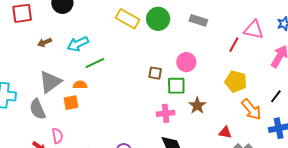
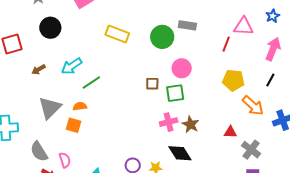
green circle: (158, 19) -> (162, 37), moved
black line: (276, 96) -> (270, 80), moved
orange square: (71, 103) -> (73, 125), turned 35
brown star: (197, 105) -> (191, 124), moved
gray semicircle: (37, 109) -> (39, 152), moved

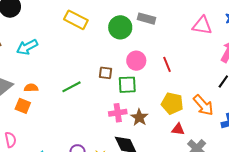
red line: (226, 44) -> (167, 64), moved, turned -49
yellow pentagon: (233, 80) -> (172, 103), moved
green line: (91, 83) -> (72, 87), moved

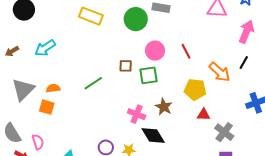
orange arrow: (203, 105) -> (220, 72), moved
pink cross: (118, 113) -> (137, 114), moved, turned 36

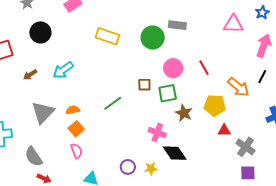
orange square: (47, 107) -> (76, 129), moved, turned 35
brown star: (164, 107) -> (184, 113), moved
pink semicircle: (38, 142) -> (77, 151), moved

